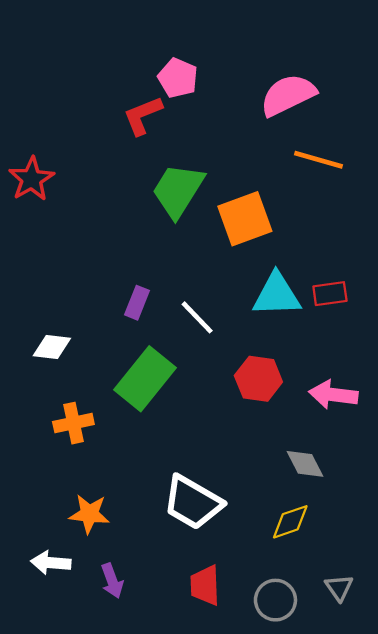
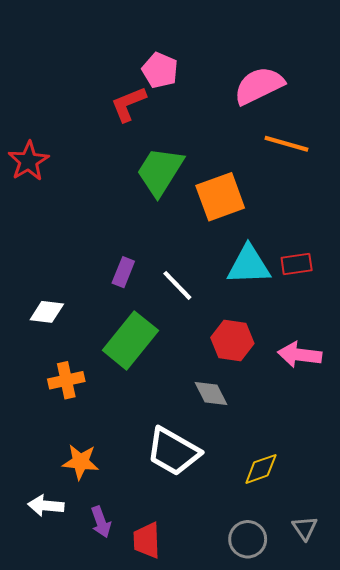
gray diamond: (305, 464) -> (211, 393), moved
red trapezoid: (205, 585) -> (147, 540), moved

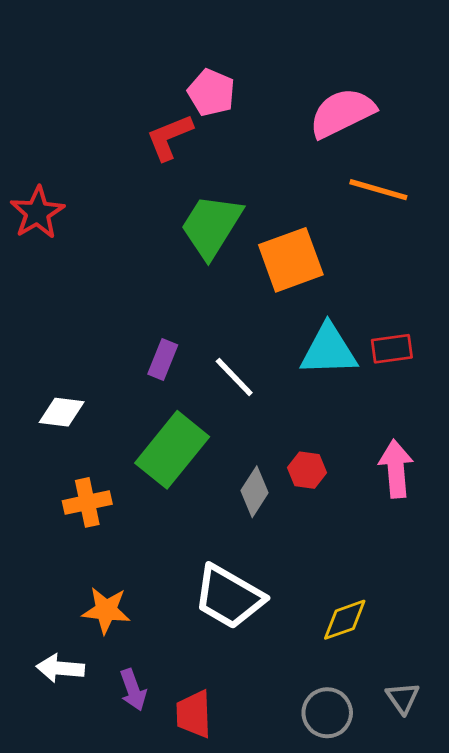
red hexagon: (232, 340) -> (307, 470), moved, size x0.7
pink arrow: (300, 355) -> (396, 469), turned 78
gray diamond: (211, 393) -> (254, 492), moved, turned 60

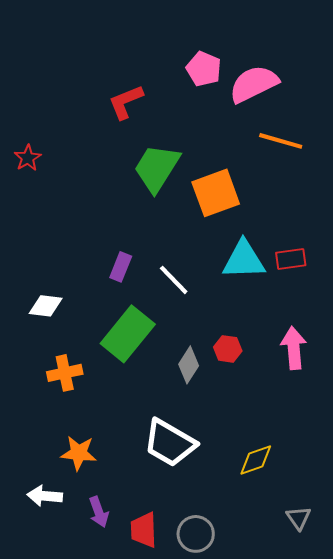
pink pentagon: (211, 93) -> (204, 69), moved
red star: (37, 213) -> (28, 158), size x0.7
gray circle: (327, 713) -> (196, 534), moved

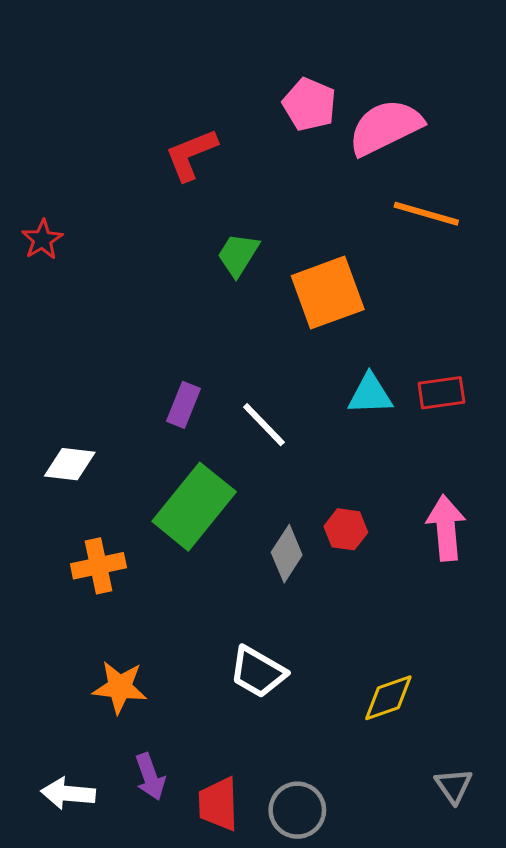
green trapezoid: (157, 168) -> (238, 255), size x0.6
cyan triangle: (244, 260) -> (370, 394), size x0.7
white trapezoid: (170, 443) -> (258, 672), size x0.7
white arrow: (45, 496) -> (68, 793), moved

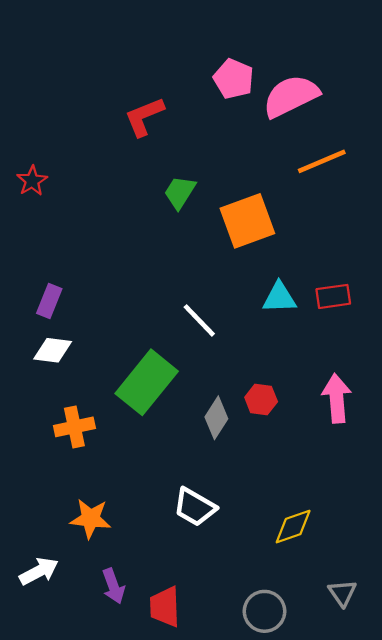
orange line: (426, 214) -> (322, 161), turned -39
purple rectangle: (183, 405) -> (49, 301), moved
white arrow: (68, 793) -> (39, 571), moved, turned 147
gray circle: (297, 810) -> (264, 611), moved

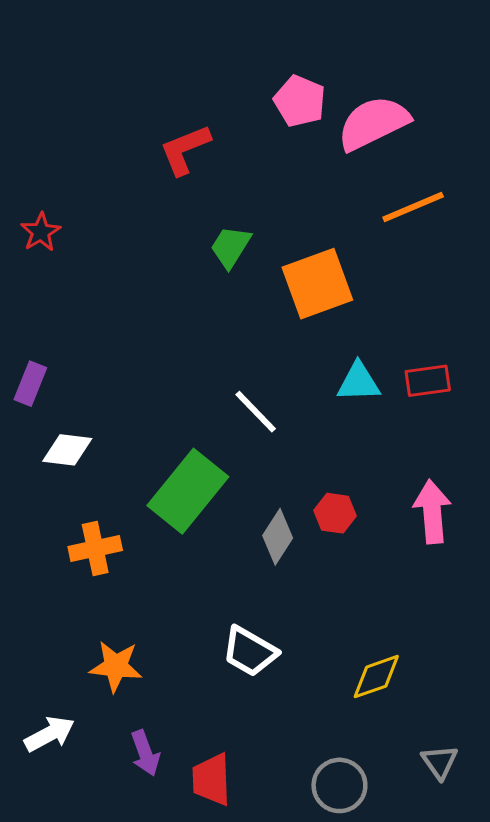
purple rectangle: (49, 301) -> (30, 384), moved

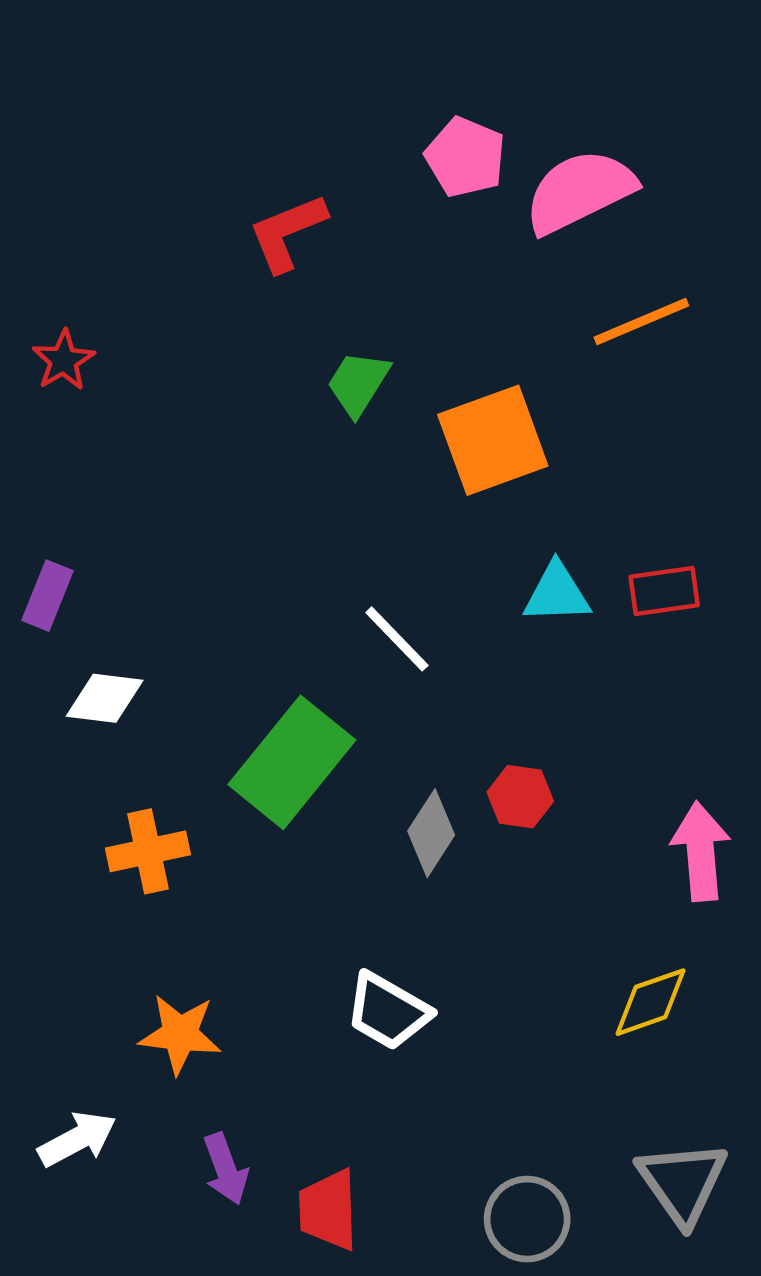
pink arrow: (432, 512) -> (701, 851), moved
yellow diamond: (376, 677) -> (650, 1002), moved
gray triangle: (440, 762) -> (682, 1183), size x1.6

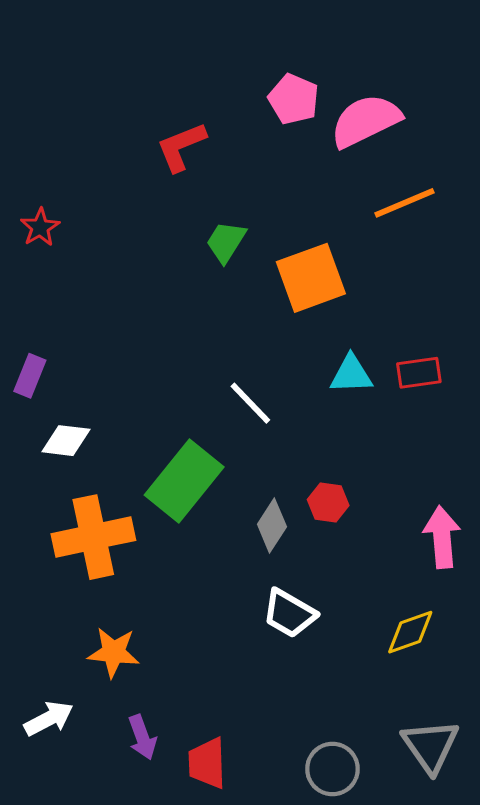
orange cross: (148, 851) -> (93, 537), size x1.6
white trapezoid: (388, 1011) -> (289, 613), moved

